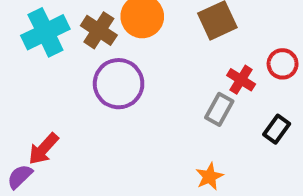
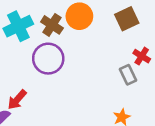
purple circle: (119, 84) -> (48, 59), moved
gray rectangle: (219, 109) -> (128, 75), turned -54

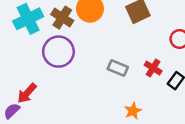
red cross: (142, 56) -> (153, 68), moved
gray rectangle: (128, 75) -> (118, 68), moved, turned -42

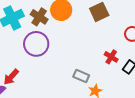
gray rectangle: (118, 68) -> (81, 76), moved

